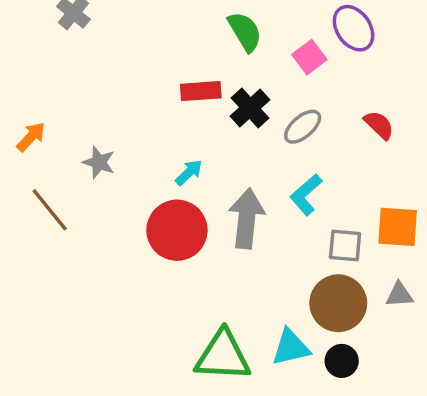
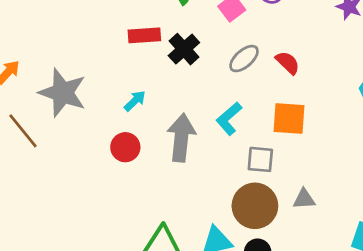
gray ellipse: (303, 127) -> (244, 59), moved
gray star: (99, 162) -> (63, 93), size x1.8
orange square: (398, 227) -> (289, 119), moved
red circle: (177, 230) -> (125, 147), size x0.6

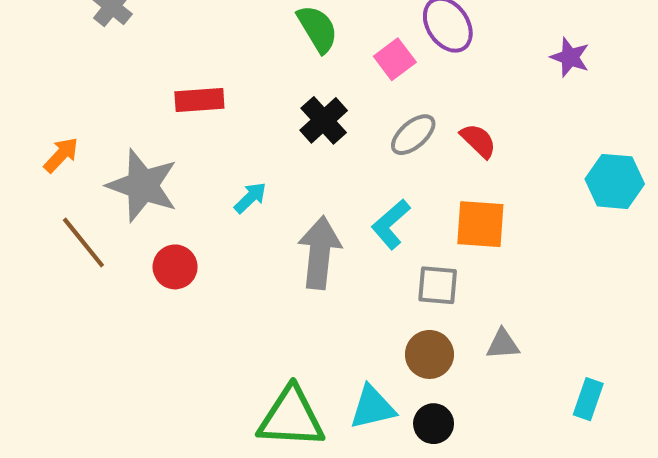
red rectangle: (144, 35) -> (199, 100), moved
red circle: (125, 147) -> (175, 267), moved
brown circle: (255, 206) -> (429, 354), size x0.7

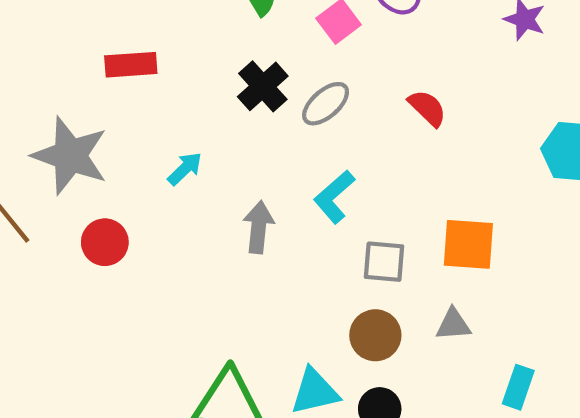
gray ellipse: (413, 135) -> (326, 104), moved
orange square: (480, 224) -> (468, 244), moved
gray arrow: (320, 253) -> (258, 227), size x0.7
cyan rectangle: (588, 399) -> (518, 387), moved

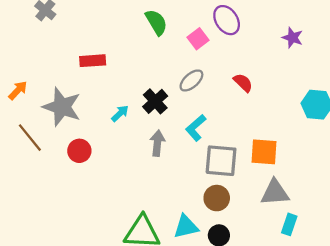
black cross: (263, 86) -> (155, 101), moved
gray square: (384, 262) -> (221, 161), size x1.5
gray triangle: (453, 324) -> (275, 193), moved, size x1.6

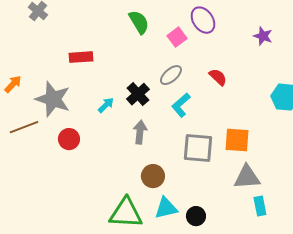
cyan L-shape: (196, 128) -> (181, 105), moved
brown line: (30, 138) -> (24, 127), turned -72
brown circle: (217, 198) -> (153, 176), moved
cyan rectangle: (289, 224) -> (260, 206), turned -30

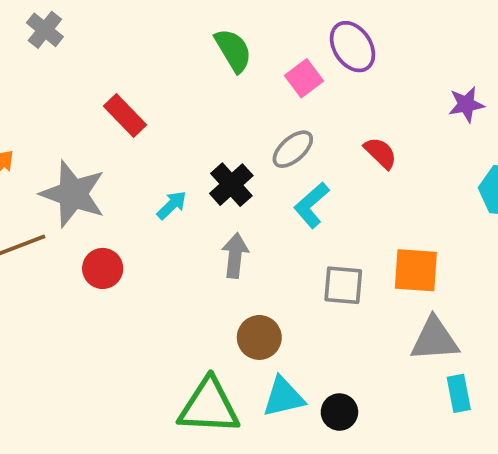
purple star: (263, 36) -> (466, 104), moved, turned -30
red rectangle: (81, 57) -> (125, 116), turned 50
gray square: (198, 148) -> (343, 285), size x0.7

